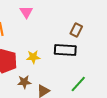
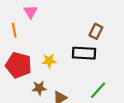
pink triangle: (26, 12) -> (31, 12), moved

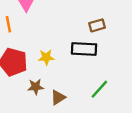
brown rectangle: (96, 31) -> (97, 25), turned 48

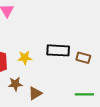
brown rectangle: (97, 25) -> (83, 58), moved, turned 32
green line: (99, 89) -> (84, 94), moved, turned 48

